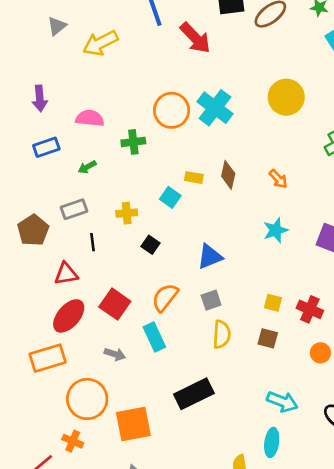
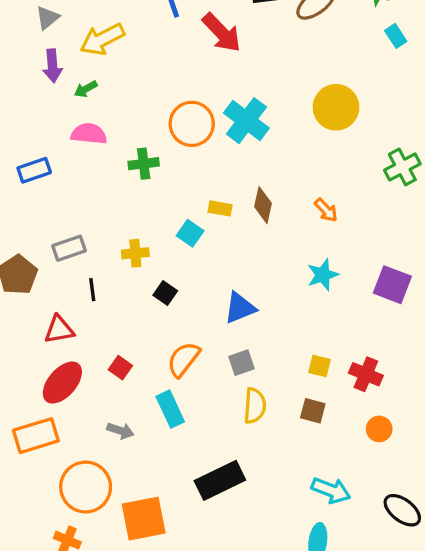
purple arrow: (40, 98) -> (52, 66), moved
green arrow: (87, 167) -> (86, 89), moved
red square: (115, 304) -> (120, 368), size x0.6

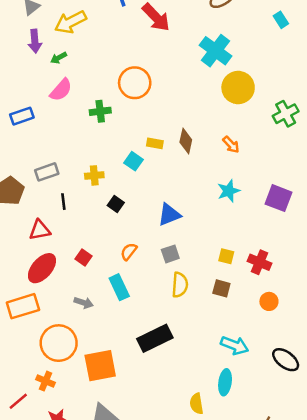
yellow circle: (336, 107) -> (238, 88), moved
cyan cross: (246, 121) -> (216, 51), moved
pink semicircle: (89, 134) -> (61, 90), turned 125
orange semicircle: (183, 359) -> (129, 252), size x0.7

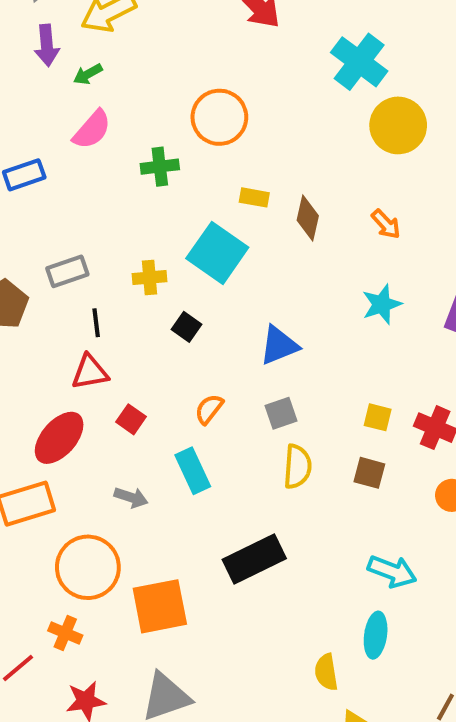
yellow rectangle: (155, 143) -> (254, 197), moved
cyan square: (133, 161) -> (217, 253), size x1.8
red triangle: (40, 230) -> (90, 372), moved

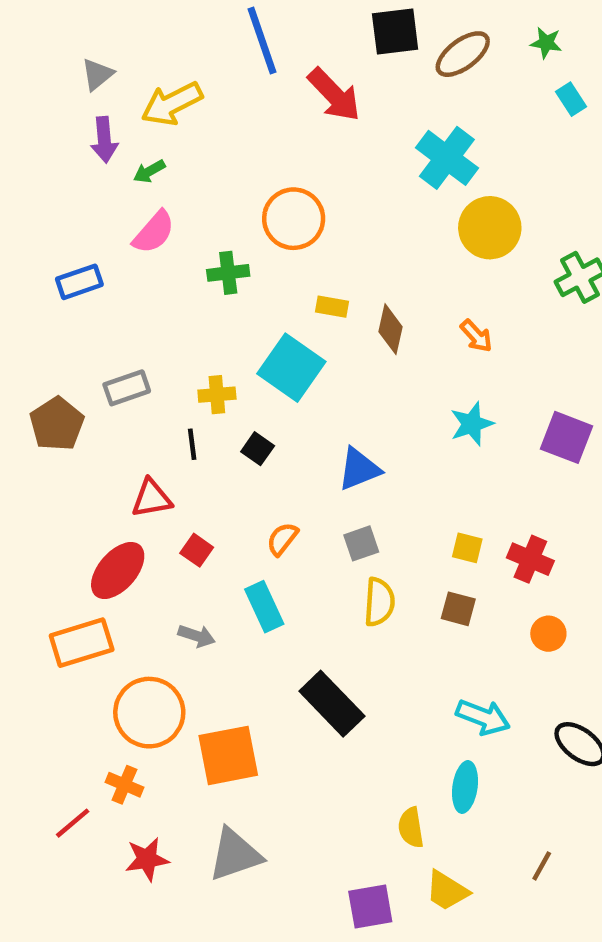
black line: (96, 323) -> (192, 444), moved
black rectangle: (254, 559) -> (332, 704), turned 72

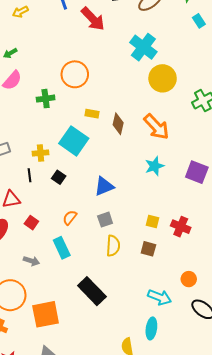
yellow arrow: (172, 104) -> (20, 12), moved, size x0.6
orange arrow: (476, 336) -> (156, 127), size x1.8
orange circle: (548, 634) -> (189, 279), moved

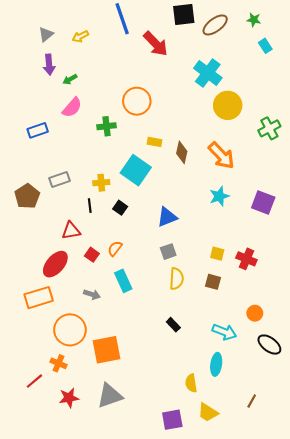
orange semicircle: (70, 218) -> (115, 248), moved
black rectangle: (92, 291) -> (173, 325), moved, size x0.5

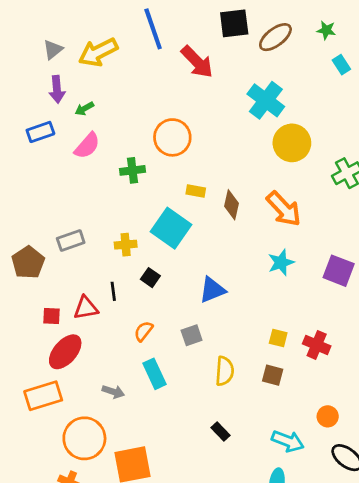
yellow arrow: (80, 36) -> (98, 52), size x1.8
blue rectangle: (38, 130) -> (40, 132), moved
black line: (90, 206) -> (113, 291), moved
gray square: (168, 252) -> (192, 335), moved
red square: (92, 255) -> (51, 316), moved, turned -32

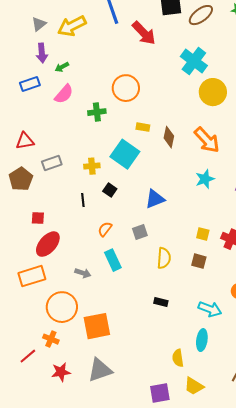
red triangle: (86, 308) -> (25, 141), moved
black rectangle: (220, 431) -> (161, 302), turned -32

